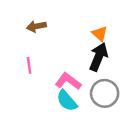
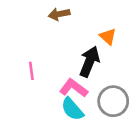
brown arrow: (36, 26) -> (59, 14), moved
black arrow: (99, 57) -> (89, 62), moved

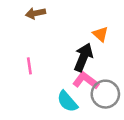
brown arrow: (59, 14) -> (36, 13), moved
pink L-shape: (74, 88) -> (86, 81), moved

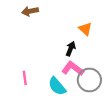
black arrow: (83, 57) -> (71, 49), size x0.6
pink line: (29, 66) -> (25, 78), moved

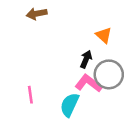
gray circle: (89, 80) -> (109, 74), moved
cyan semicircle: (57, 86) -> (70, 105), turned 66

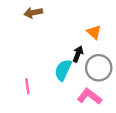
pink L-shape: (89, 83) -> (89, 97), moved
cyan semicircle: (70, 105) -> (63, 70), moved

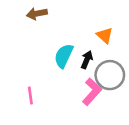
cyan semicircle: (63, 70) -> (64, 56), moved
pink L-shape: (89, 97) -> (92, 92), moved, turned 95

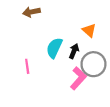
pink line: (30, 96) -> (27, 66), moved

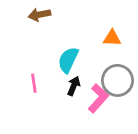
orange triangle: (89, 30) -> (112, 38), turned -40
black arrow: (74, 51) -> (74, 86), moved

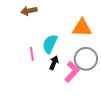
orange triangle: (112, 38) -> (82, 28), size x1.5
pink line: (34, 83) -> (32, 54), moved

